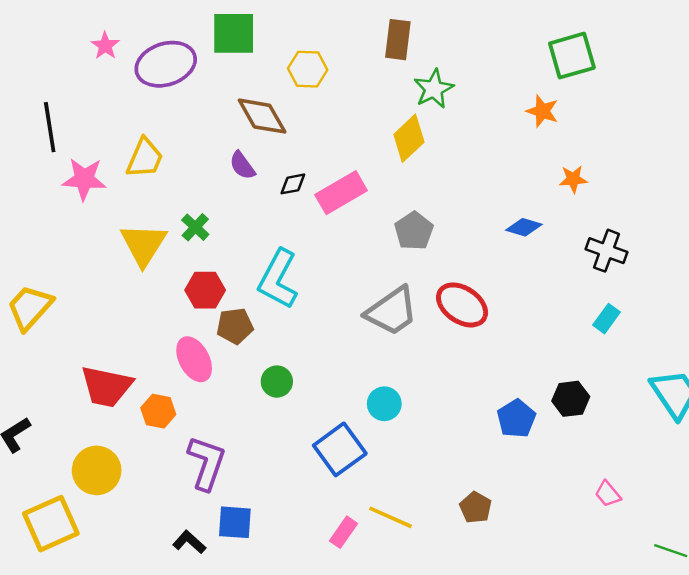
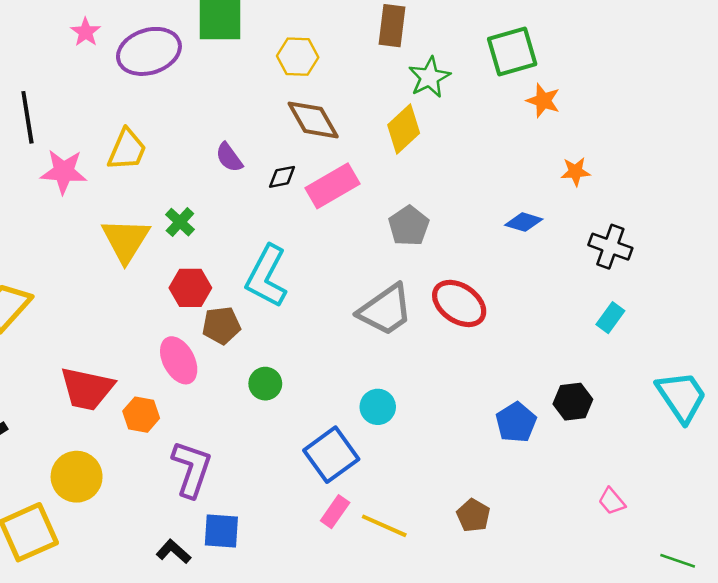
green square: (572, 56) -> (512, 51), moved
brown diamond: (262, 116) -> (313, 120), moved
pink rectangle: (344, 532) -> (335, 512), moved

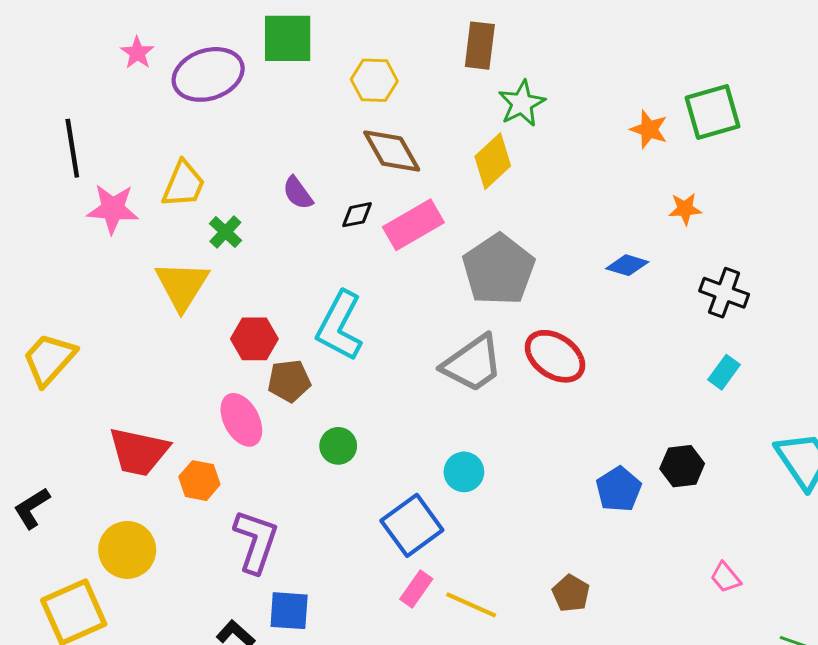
green square: (512, 51) -> (713, 112), moved
green cross: (180, 222) -> (225, 232), moved
gray pentagon: (409, 226) -> (499, 270), size x1.6

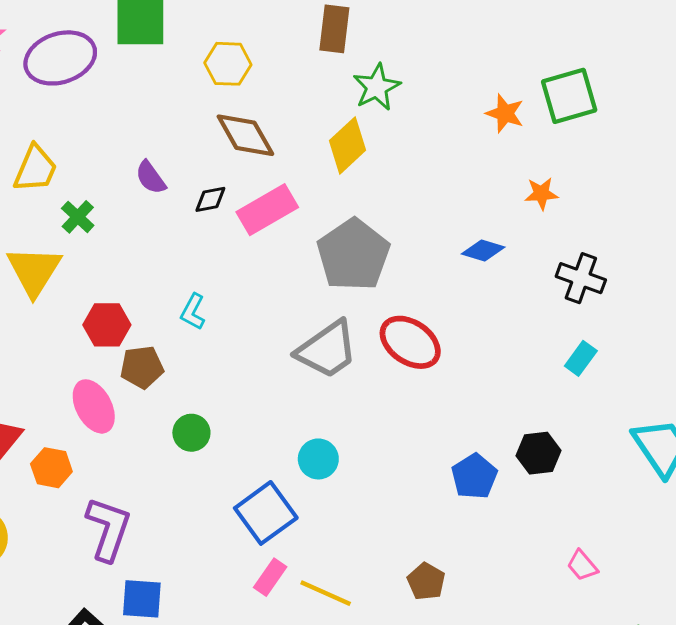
cyan L-shape: (340, 326) -> (193, 312), size x0.5

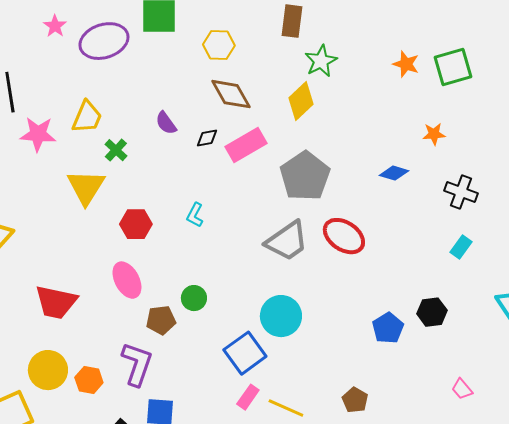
orange star: (505, 113) -> (406, 64), moved
brown pentagon: (142, 367) -> (161, 320), moved
cyan circle: (318, 459) -> (281, 316), size x1.5
orange hexagon: (51, 468) -> (89, 380), moved

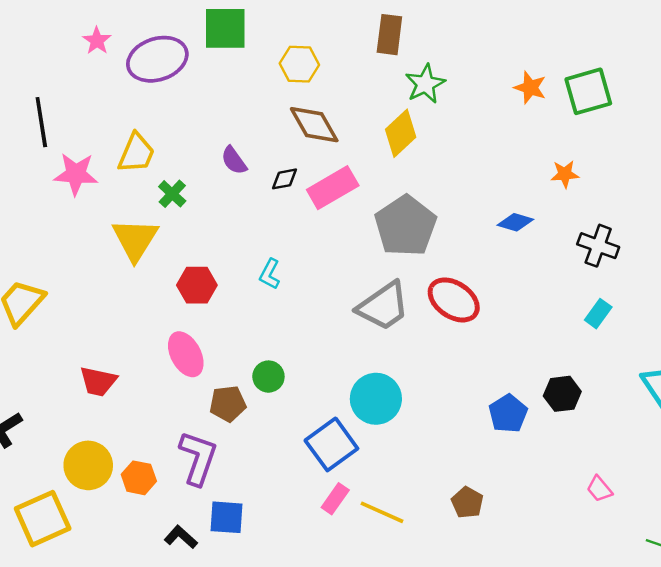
red trapezoid: (56, 302) -> (98, 381), size x0.7

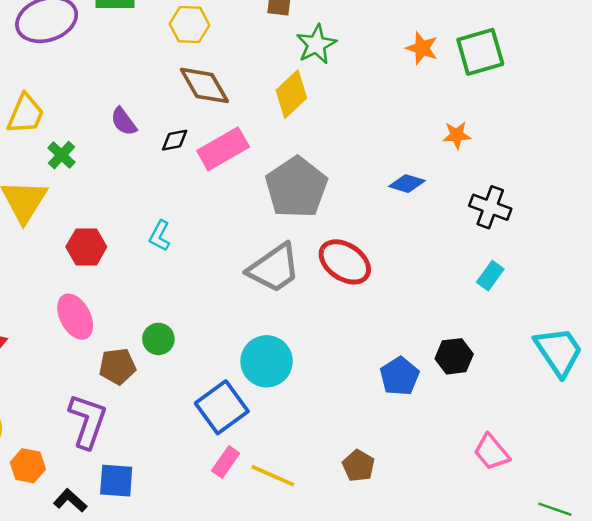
orange hexagon: (139, 478) -> (28, 466), moved
pink trapezoid: (599, 489) -> (491, 452), size x1.4

